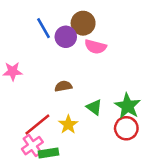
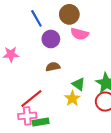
purple circle: (66, 37) -> (51, 39), moved
yellow star: (68, 125) -> (72, 98), moved
pink cross: (32, 146) -> (27, 116), turned 30

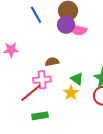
purple circle: (51, 39) -> (66, 25), moved
pink cross: (27, 116) -> (42, 80), moved

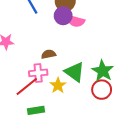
green triangle: (77, 79) -> (75, 72), size x1.5
yellow star: (71, 93) -> (58, 85), moved

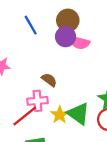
brown semicircle: (49, 54) -> (49, 80), turned 48
green triangle: (75, 72) -> (78, 114), moved

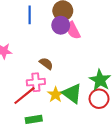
blue line: (31, 25) -> (30, 15), turned 30
pink semicircle: (79, 43) -> (73, 30), turned 48

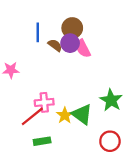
brown semicircle: (46, 64) -> (55, 45), moved
red circle: (99, 99) -> (110, 141), moved

